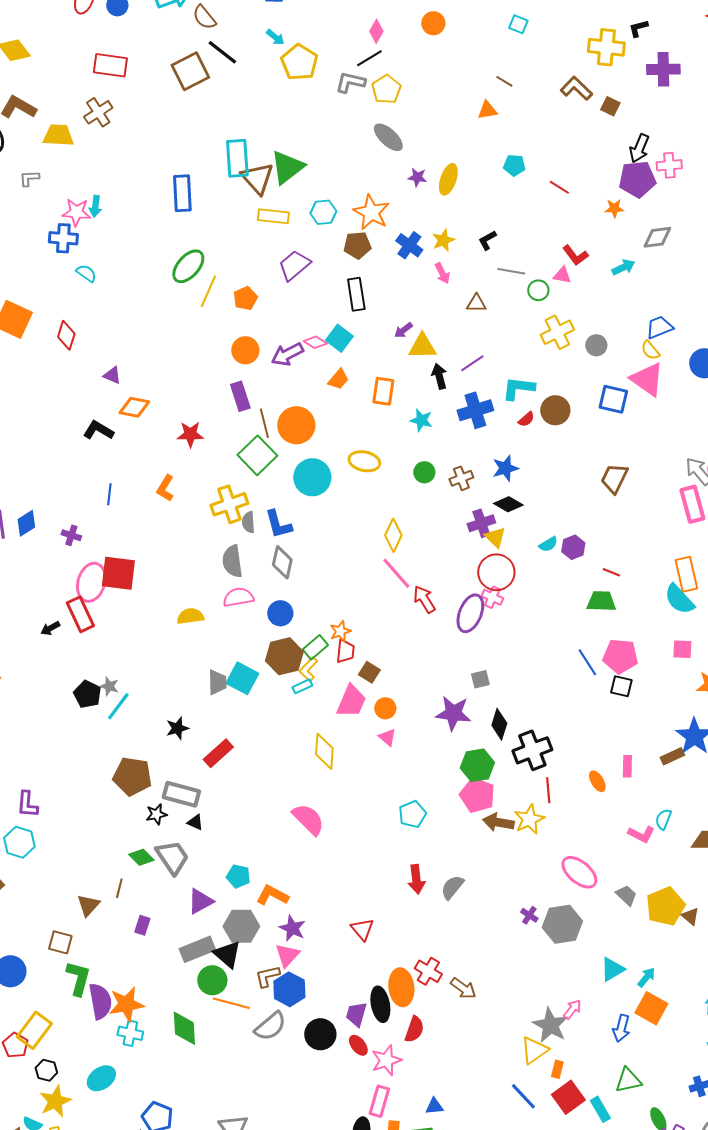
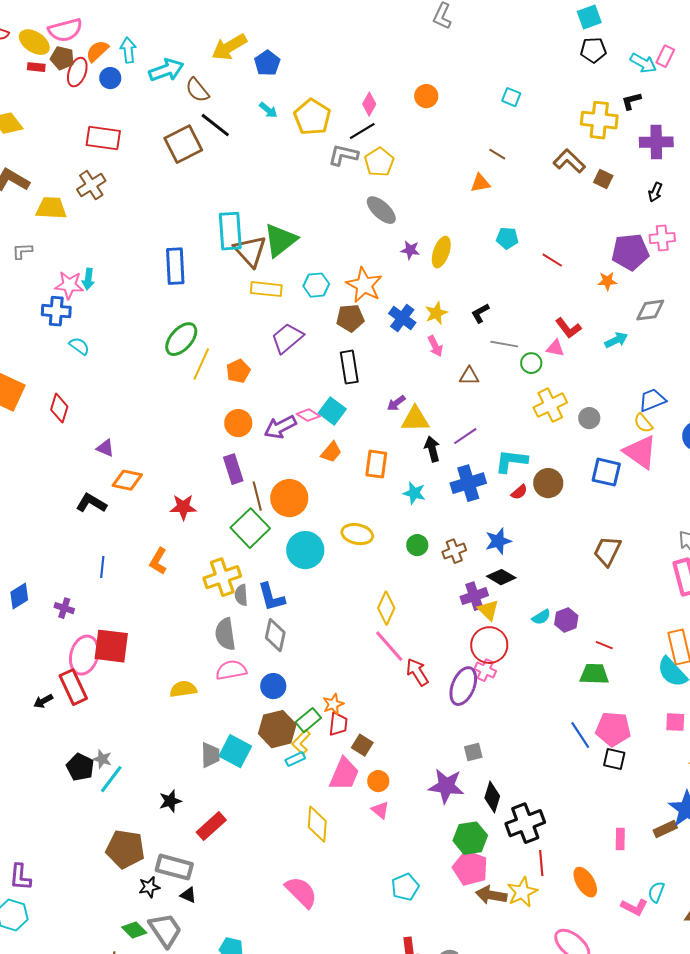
yellow pentagon: (299, 62) -> (312, 117), moved
black arrow: (639, 148) -> (655, 192), moved, size x0.7
orange ellipse: (597, 781) -> (585, 882), moved, size x1.4

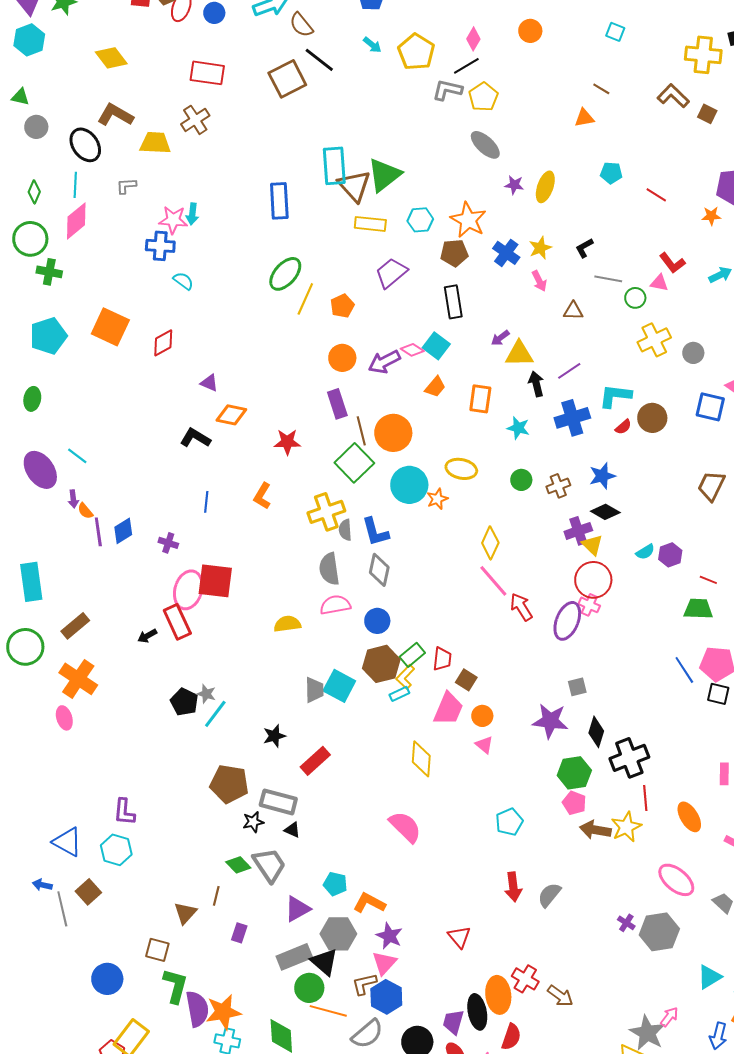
red diamond: (59, 408) -> (163, 343), turned 44
orange star: (333, 704) -> (437, 499), moved
pink pentagon: (470, 868) -> (574, 803), size x0.7

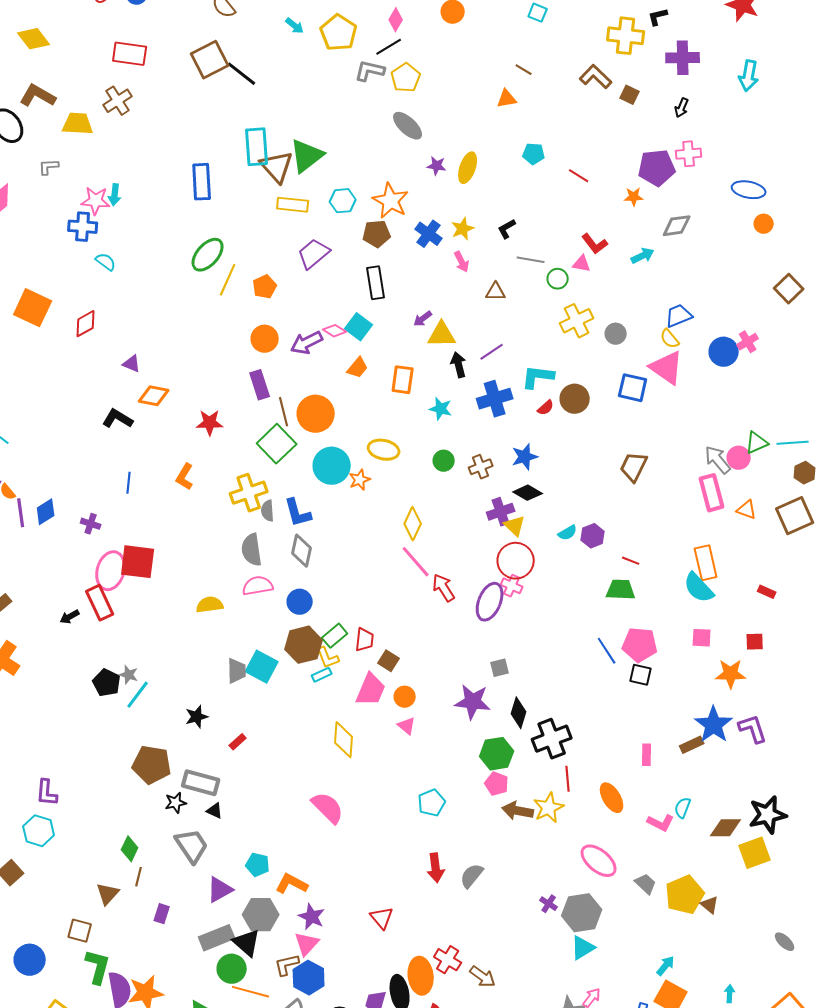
black line: (319, 60) -> (242, 74), moved
yellow L-shape: (405, 677) -> (328, 658), turned -65
red rectangle: (315, 761) -> (238, 742), size x0.6
green diamond: (238, 865) -> (130, 849), moved, turned 70
cyan triangle: (709, 977) -> (583, 948), moved

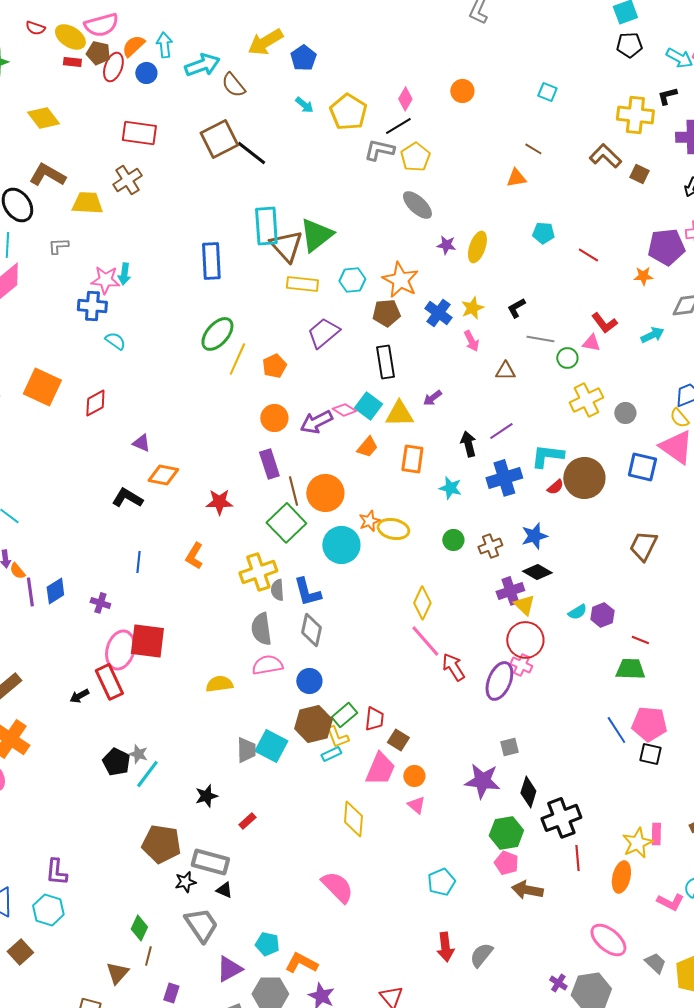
yellow triangle: (442, 335) -> (399, 414), moved
brown circle: (575, 399) -> (584, 478), size x1.4
orange star: (360, 480) -> (369, 521), moved
orange ellipse: (612, 798) -> (621, 877), turned 44
yellow star: (549, 808) -> (637, 843), moved

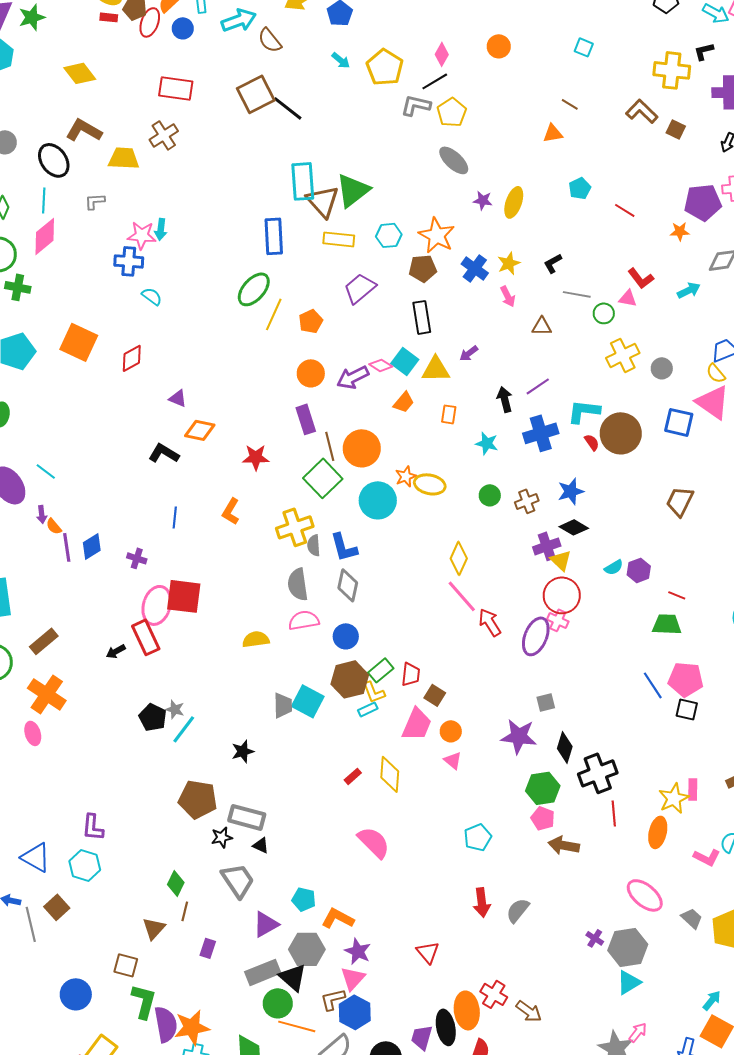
cyan pentagon: (543, 233) -> (580, 188), turned -30
blue rectangle: (211, 261) -> (274, 236), moved
orange rectangle: (412, 459) -> (449, 414), size x0.7
red semicircle: (555, 487) -> (592, 442), turned -84
red rectangle: (247, 821) -> (353, 776), moved

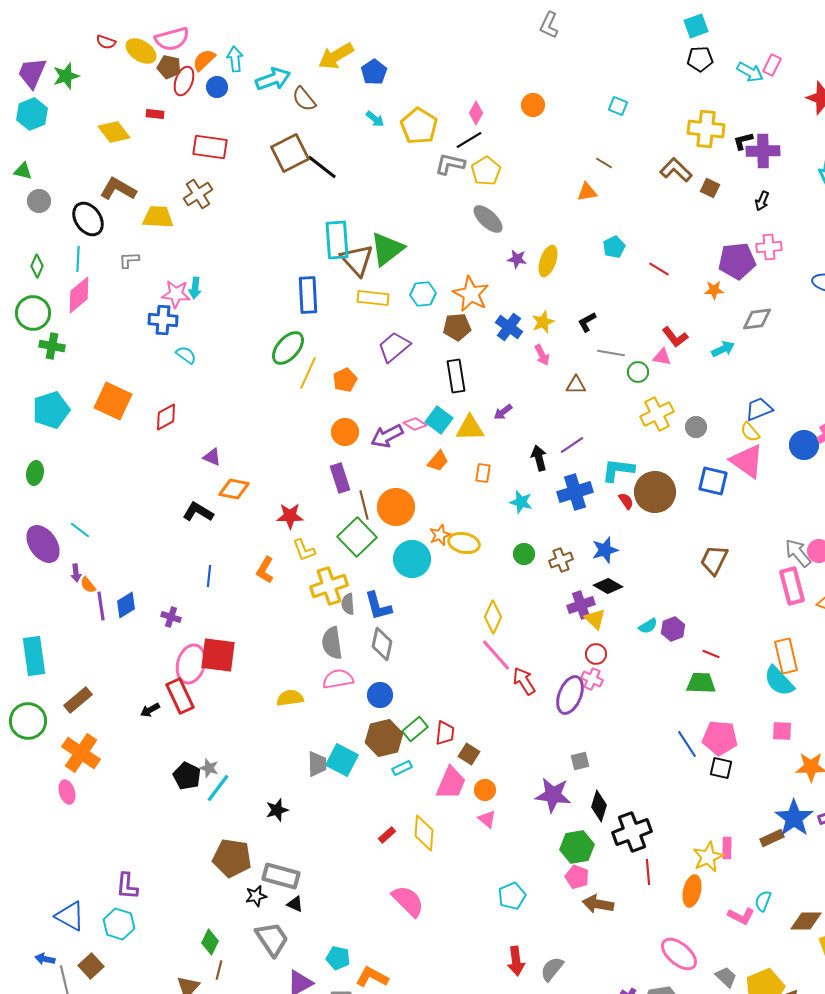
red rectangle: (109, 17) -> (155, 114), moved
black L-shape: (704, 51) -> (743, 141), moved
red circle: (562, 595) -> (596, 654), size x0.6
yellow L-shape: (374, 692) -> (304, 550), moved

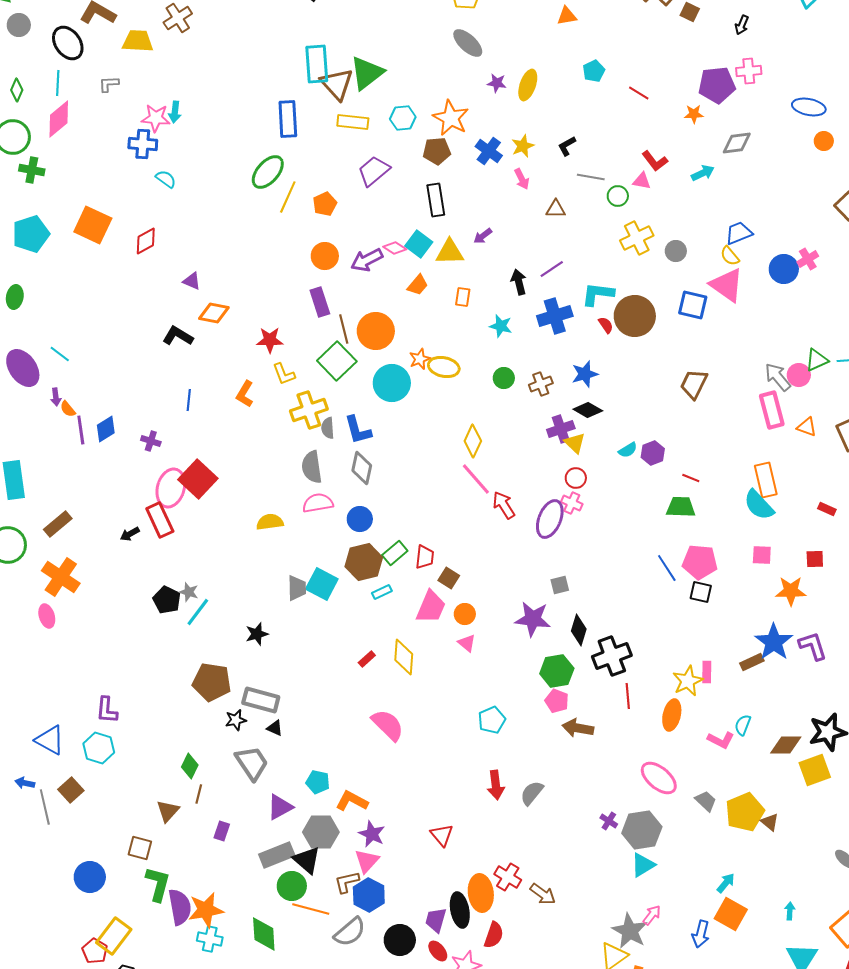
red square: (218, 655) -> (198, 479), turned 36

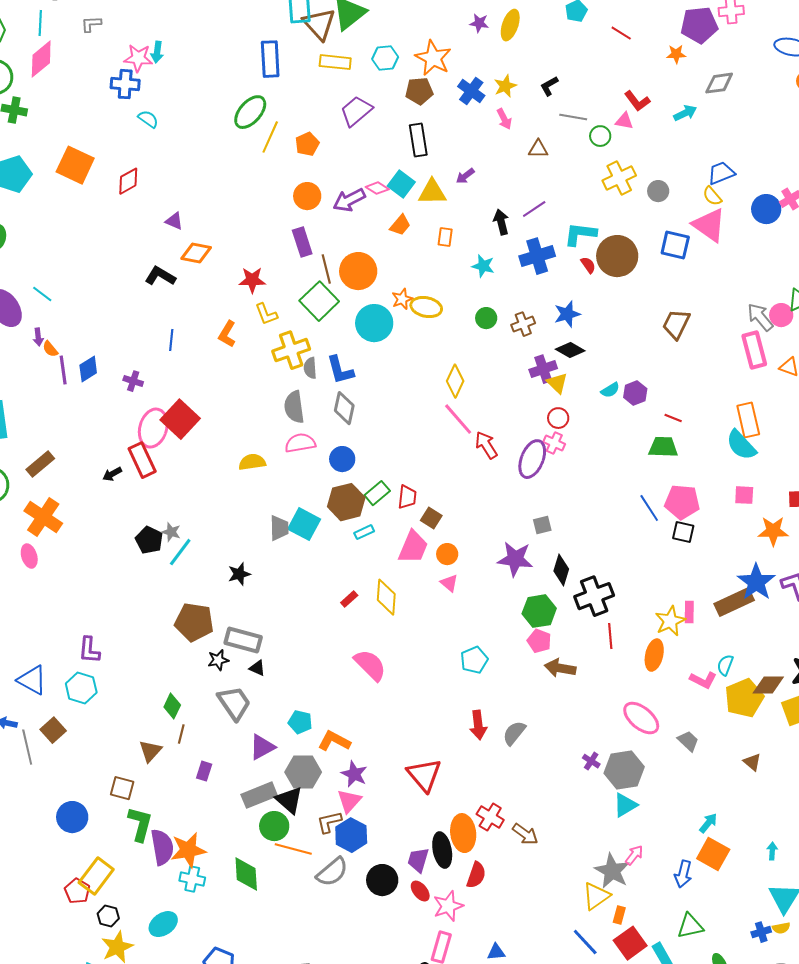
brown rectangle: (752, 662) -> (734, 602), size x1.6
yellow pentagon: (745, 812) -> (744, 698), moved
red triangle: (442, 835) -> (424, 775), size x1.5

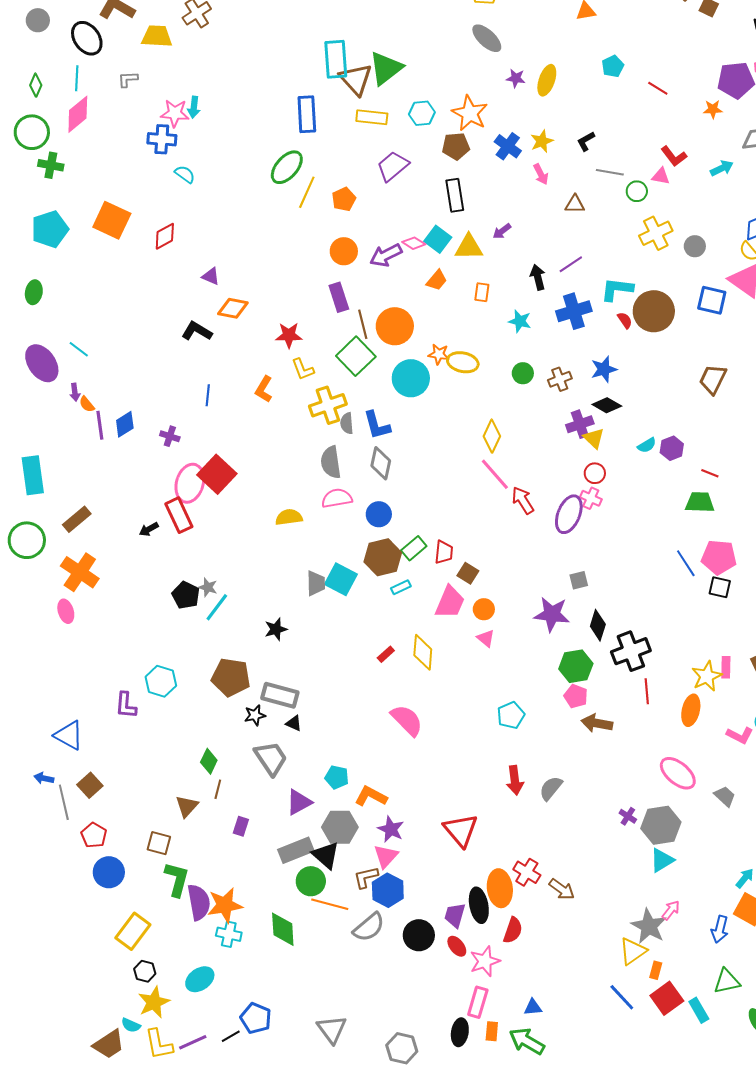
orange star: (402, 299) -> (439, 354), turned 30
cyan hexagon: (81, 688) -> (161, 681), moved
red pentagon: (77, 891) -> (94, 835), moved

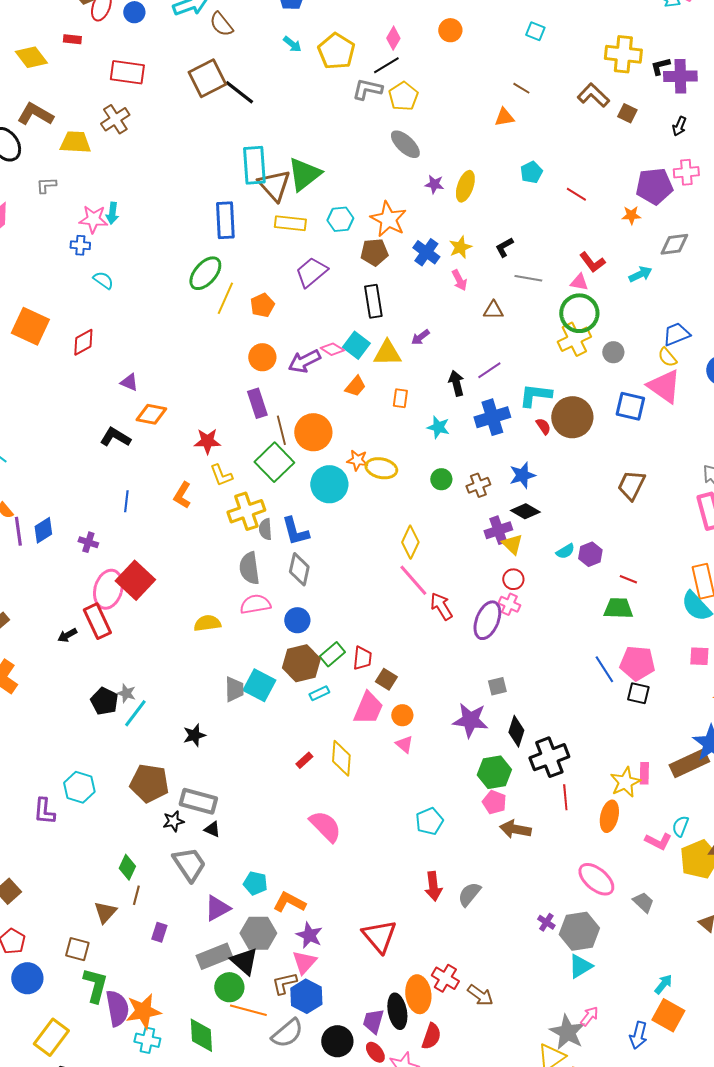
blue cross: (162, 139) -> (80, 245), size x0.7
green circle: (637, 191) -> (579, 313), moved, size x1.8

